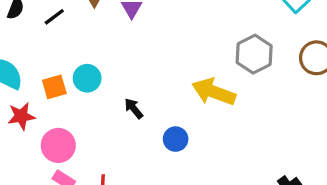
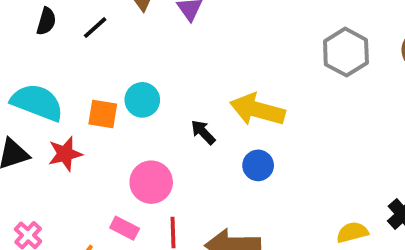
orange square: (54, 87) -> (103, 114), turned 30
yellow arrow: (214, 92) -> (257, 110), moved
pink circle: (58, 145) -> (151, 182), moved

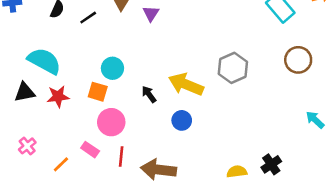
gray hexagon: (346, 52) -> (233, 68), moved
orange square: (103, 114) -> (98, 92), moved

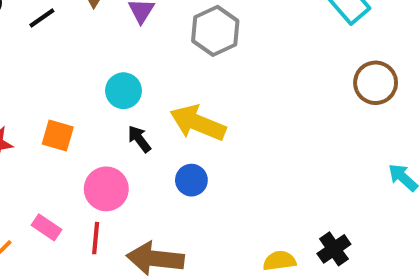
cyan circle: (112, 68) -> (124, 91), moved
gray hexagon: (233, 68) -> (215, 31), moved
pink circle: (111, 122) -> (106, 189), moved

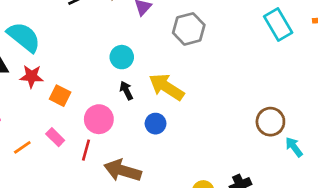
brown circle: (376, 83) -> (270, 122), moved
orange square: (58, 135) -> (60, 96), moved

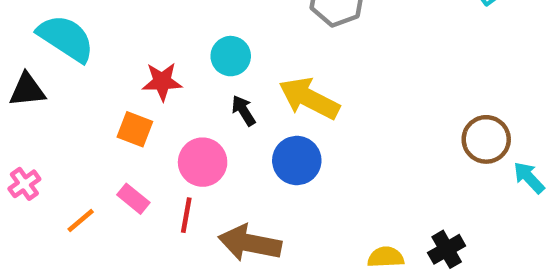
red star: (32, 76) -> (162, 82), moved
blue circle: (156, 124) -> (297, 161), size x1.4

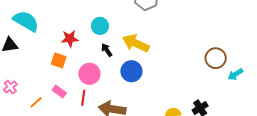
cyan arrow: (529, 178) -> (235, 74), turned -77

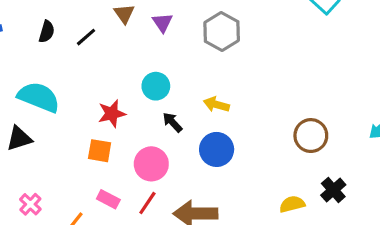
yellow arrow: (136, 43) -> (216, 105), size x0.6
brown circle: (216, 58) -> (311, 136), moved
red line: (83, 98) -> (147, 203), turned 35

